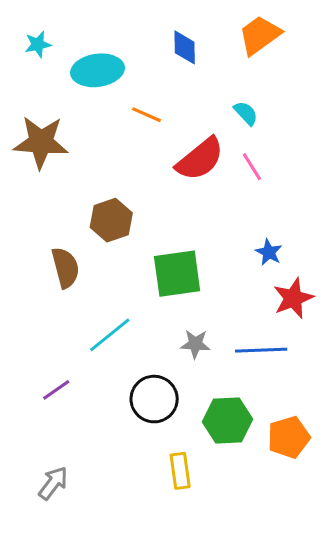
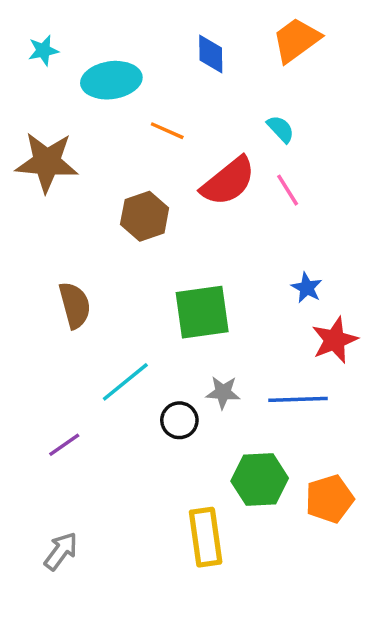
brown hexagon: (111, 220) -> (145, 216), moved
black circle: (154, 399) -> (179, 420), moved, size x0.7
yellow rectangle: (180, 471) -> (206, 537), size x1.4

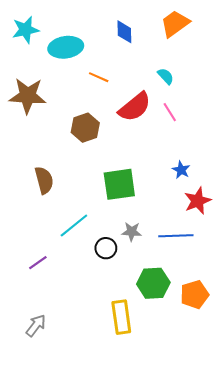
cyan star: (43, 51) -> (26, 30), size x1.5

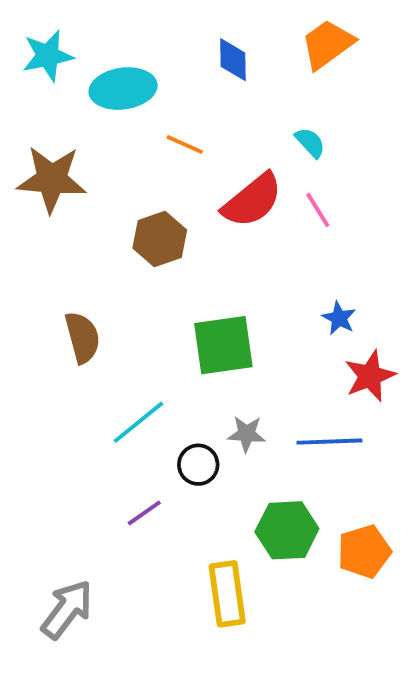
purple line: (38, 263) -> (144, 513), moved
gray arrow: (36, 325) -> (67, 609), size x1.4

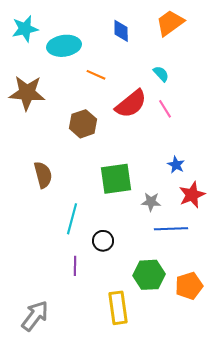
cyan line: (138, 422) -> (72, 219), turned -36
gray star: (246, 434) -> (151, 202), moved
purple line: (144, 513) -> (75, 266), turned -54

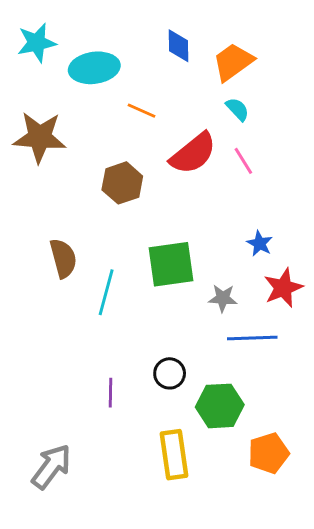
orange trapezoid: (170, 23) -> (233, 62), moved
cyan line: (72, 219) -> (106, 292), moved
black circle: (103, 241) -> (170, 373), moved
orange pentagon: (189, 286) -> (268, 453), moved

